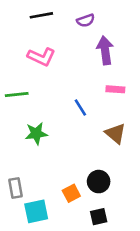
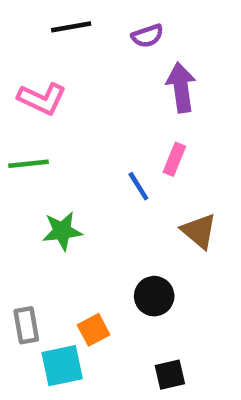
pink L-shape: (41, 57) -> (42, 99), moved
pink rectangle: (115, 89) -> (174, 159), moved, turned -72
black circle: (99, 182) -> (154, 296), moved
orange square: (71, 193) -> (94, 330), moved

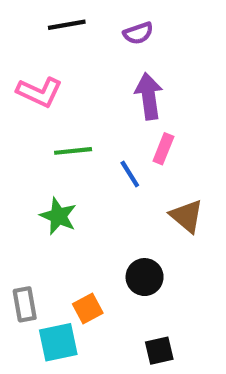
purple arrow: (181, 87) -> (149, 96), moved
green line: (29, 164) -> (73, 151), moved
green star: (62, 231) -> (58, 216), turned 30

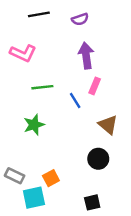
green star: (58, 216) -> (34, 125), turned 30
black circle: (145, 277) -> (98, 159), moved
gray rectangle: (25, 304) -> (15, 176), turned -54

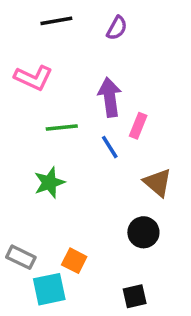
purple semicircle: (80, 19) -> (117, 28), turned -42
purple arrow: (86, 56) -> (110, 97), moved
orange square: (51, 178) -> (74, 261), turned -35

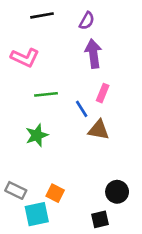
purple arrow: (110, 97) -> (93, 54), moved
brown triangle: (158, 183) -> (99, 130), moved, turned -30
black circle: (143, 232) -> (117, 192), moved

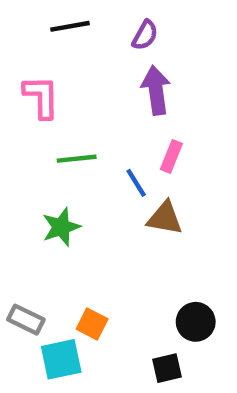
pink L-shape: (25, 58) -> (41, 97), turned -116

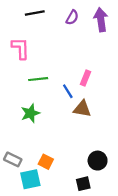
purple arrow: (156, 90) -> (101, 20), moved

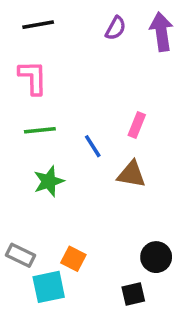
black line: (35, 13) -> (38, 25), moved
green line: (38, 79) -> (40, 130), moved
blue line: (68, 91) -> (93, 146), moved

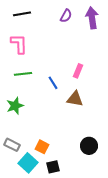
green star: (49, 181) -> (15, 106), moved
cyan square: (49, 287) -> (28, 163), turned -36
black square: (133, 294) -> (53, 167), moved

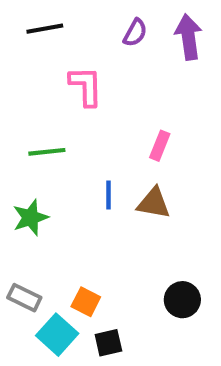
pink L-shape: (19, 44) -> (86, 86), moved
blue line: (53, 83) -> (108, 195), moved, turned 32

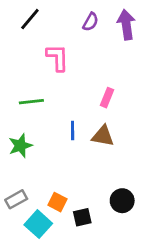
black line: (45, 29) -> (30, 19), turned -40
gray rectangle: (24, 298) -> (16, 199), turned -55
black square: (108, 343) -> (82, 217), moved

